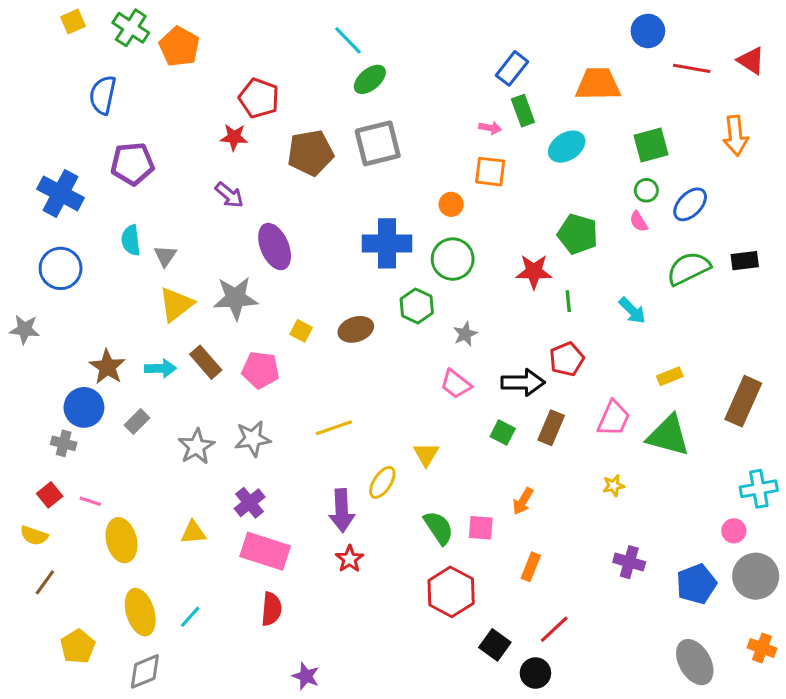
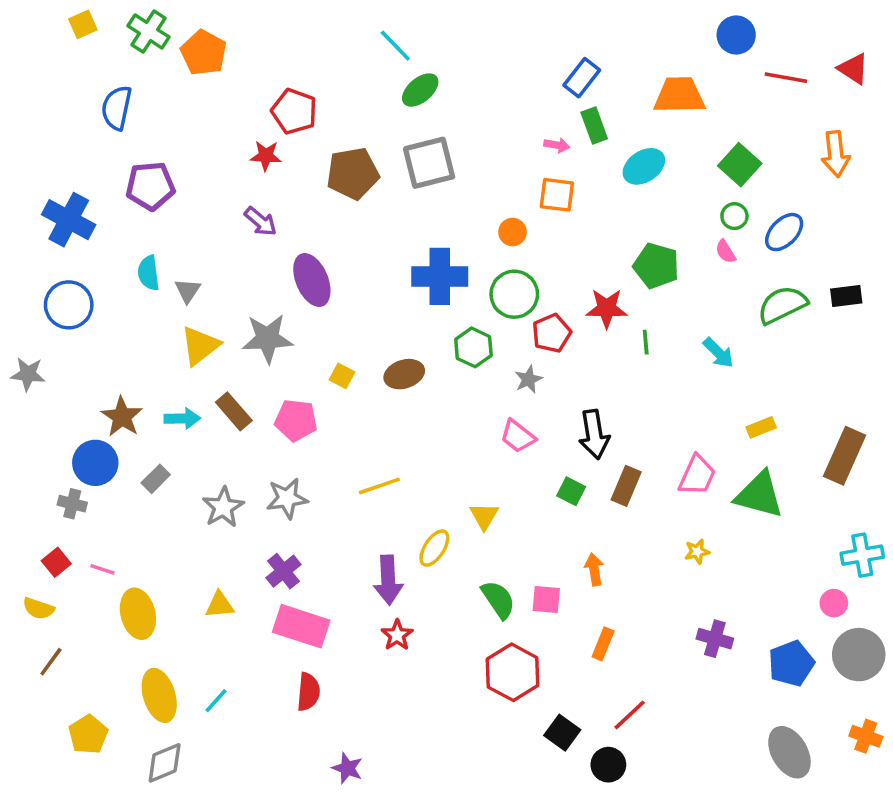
green square: (651, 145) -> (740, 165), turned -33
red pentagon: (567, 359) -> (552, 333), moved
black arrow: (523, 382) -> (594, 434), turned 81
orange arrow: (523, 501) -> (594, 569), turned 140

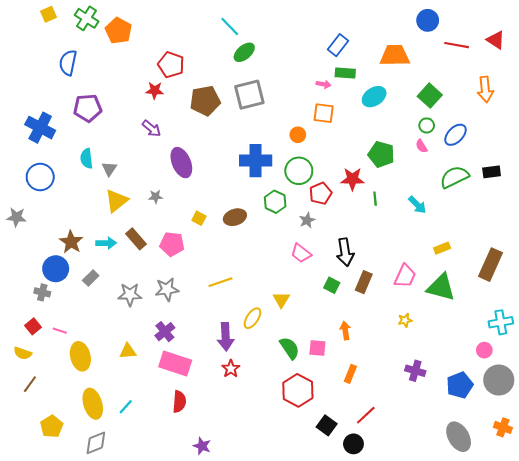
green rectangle: (594, 126) -> (345, 73), turned -66
gray star: (268, 339) -> (156, 197), size x0.5
gray star: (223, 507) -> (130, 294), turned 30

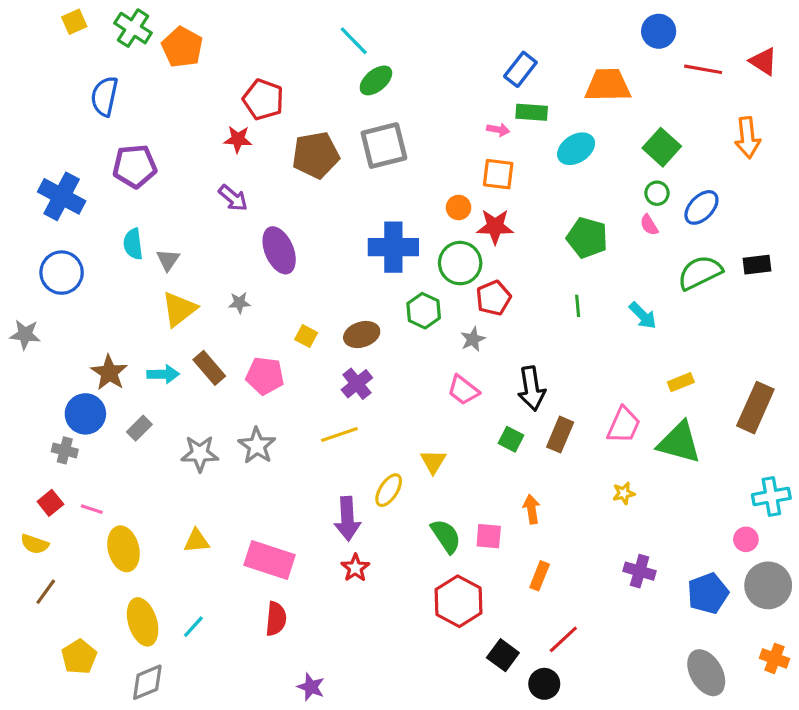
red star: (352, 179) -> (495, 227), moved
gray star: (167, 289) -> (257, 446), turned -30
purple cross: (165, 332) -> (357, 384), moved

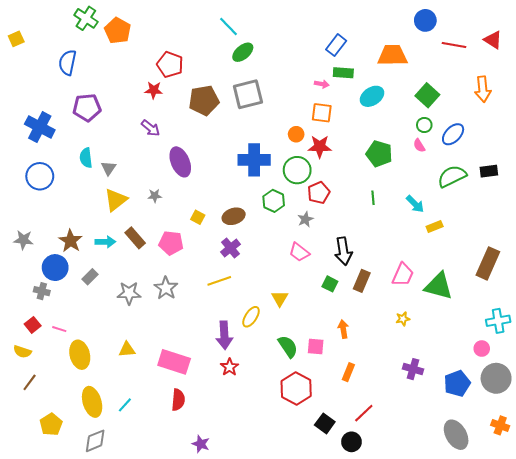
yellow square: (74, 22) -> (16, 39), moved
gray star: (25, 335) -> (23, 240), moved
yellow rectangle: (681, 382) -> (435, 227), moved

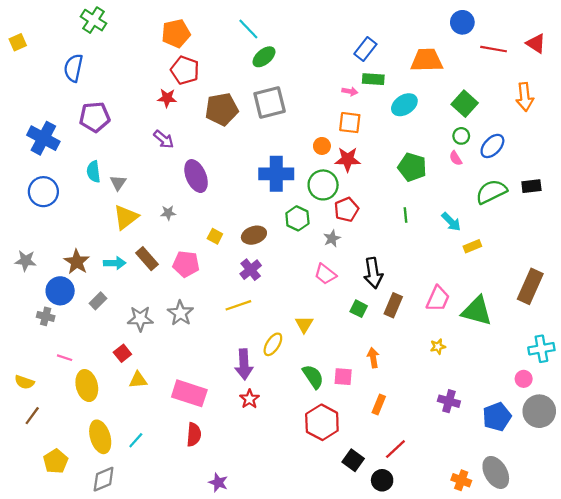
orange pentagon: (118, 31) -> (176, 33), moved, turned 30
red square: (33, 325) -> (122, 353), moved
orange cross: (500, 425) -> (461, 480), moved

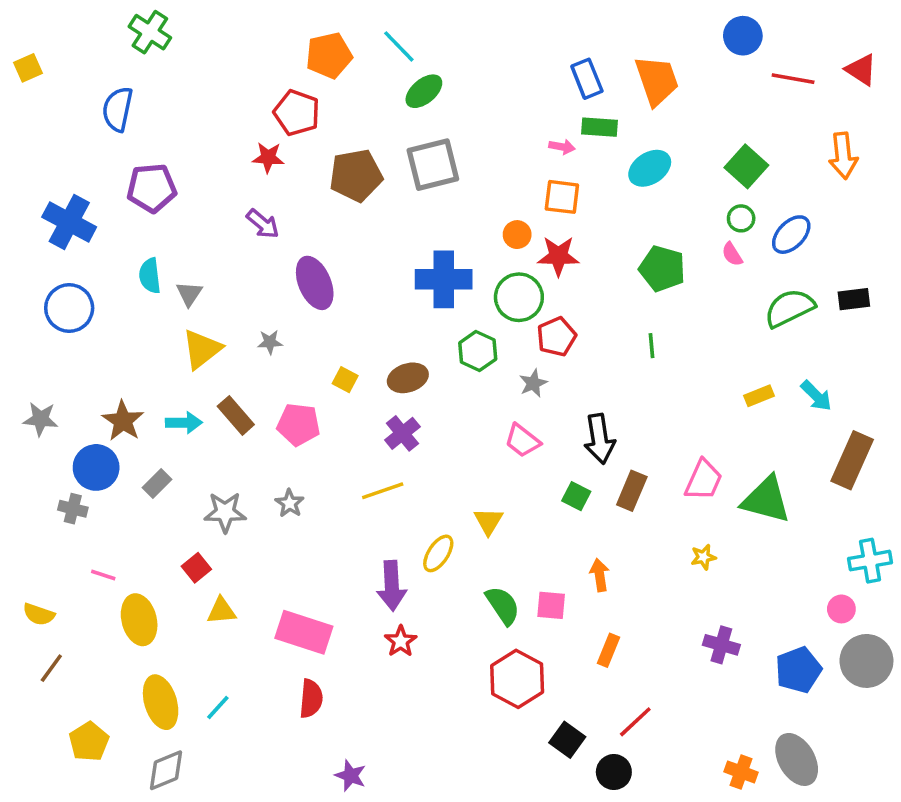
orange pentagon: (176, 33) -> (329, 55), moved
blue rectangle: (365, 49) -> (587, 79), turned -60
orange trapezoid: (427, 60) -> (657, 80), moved, turned 72
cyan arrow: (451, 222) -> (816, 396), moved
gray star: (180, 313) -> (290, 503), size x0.7

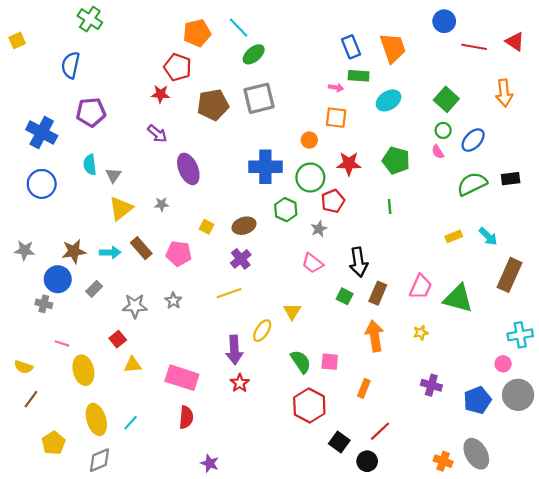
red star: (558, 256) -> (349, 164), moved
brown star: (123, 421) -> (74, 251), turned 30
orange arrow: (600, 575) -> (375, 336), moved, size x1.6

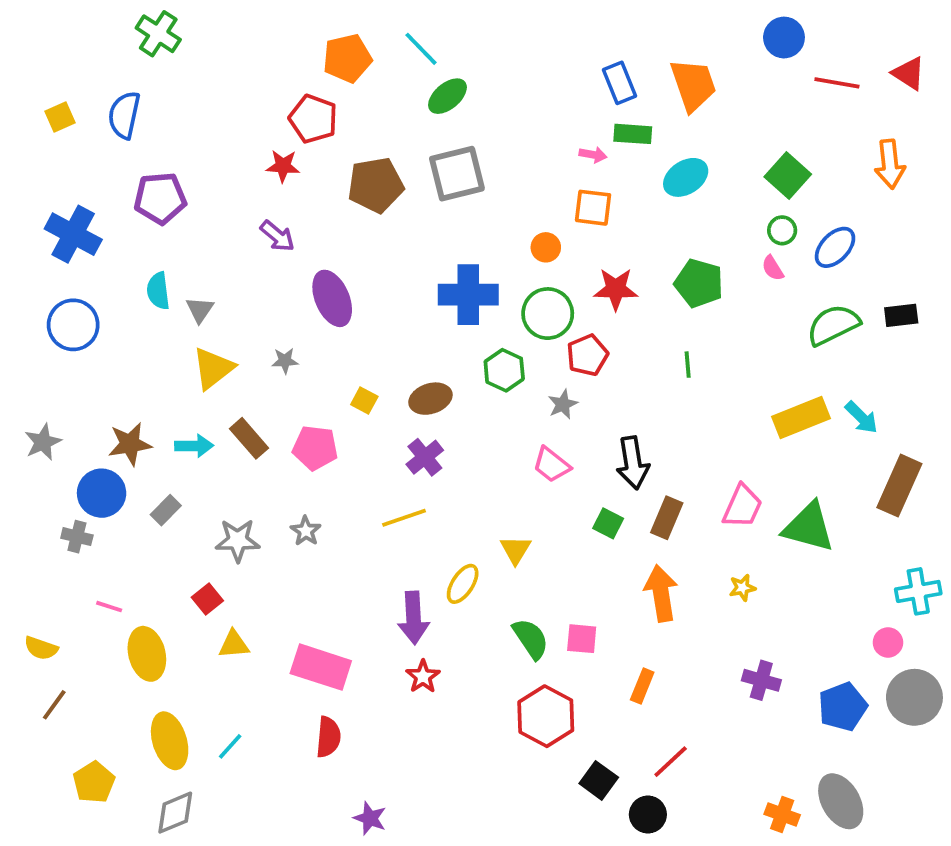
yellow square: (17, 40) -> (60, 117), moved
yellow rectangle: (454, 236) -> (801, 417), size x1.8
gray star: (25, 250) -> (43, 442), turned -30

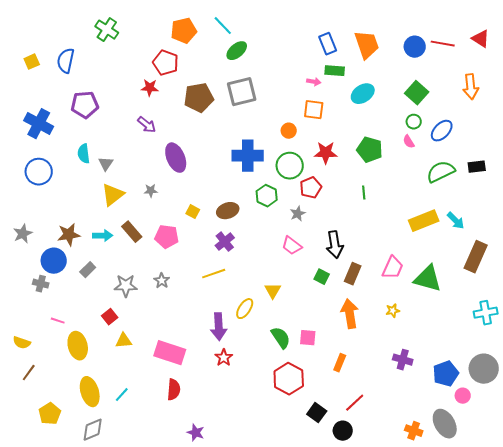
green cross: (158, 34) -> (107, 30), moved
blue circle: (784, 38) -> (415, 47), moved
pink circle: (888, 642) -> (463, 396), moved

